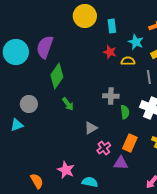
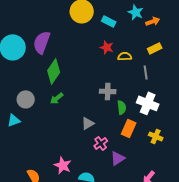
cyan rectangle: (112, 26) -> (109, 21), turned -56
cyan star: (136, 42) -> (136, 12), moved
green arrow: (68, 104) -> (57, 98), moved, turned 88
orange rectangle: (130, 143) -> (129, 128), moved
purple triangle: (121, 163) -> (118, 158), turned -35

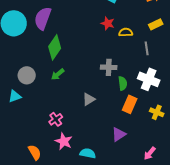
pink cross: (101, 143) -> (56, 119), moved

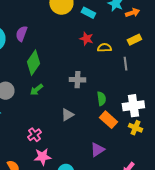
purple semicircle: (43, 18) -> (21, 34), size x0.7
gray cross: (109, 67) -> (77, 80), moved
white cross: (149, 79) -> (133, 106), moved, turned -30
orange rectangle: (130, 104) -> (108, 120), turned -72
pink star: (64, 141) -> (42, 157), turned -30

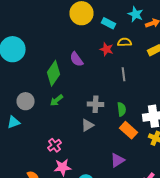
purple semicircle: (21, 34) -> (76, 59), moved, turned -56
yellow semicircle: (104, 48) -> (124, 42), moved
gray line: (125, 64) -> (124, 74), moved
gray cross: (77, 80) -> (96, 104), moved

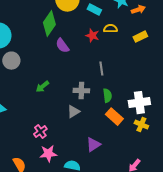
green diamond: (54, 73) -> (49, 24), moved
gray line: (124, 74) -> (101, 69), moved
gray circle: (26, 101) -> (11, 61), moved
purple triangle: (118, 160) -> (93, 145), moved

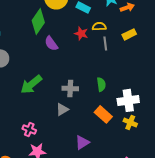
gray line: (101, 69) -> (105, 43), moved
green arrow: (42, 87) -> (31, 84), size x1.6
green semicircle: (107, 96) -> (101, 84), moved
pink cross: (40, 132) -> (29, 129), turned -32

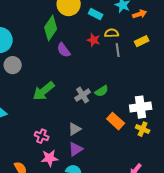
green semicircle: (101, 84) -> (102, 91), moved, turned 64
gray cross: (70, 88) -> (83, 95), turned -35
gray triangle: (62, 109) -> (75, 129), moved
purple triangle: (82, 142) -> (76, 149), moved

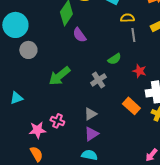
red star: (94, 40) -> (139, 71), moved
green semicircle: (102, 91) -> (114, 59), moved
pink star: (50, 158) -> (37, 130), moved

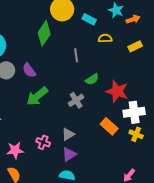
purple semicircle: (79, 35) -> (29, 70), moved
gray line: (133, 35) -> (76, 55), moved
red star: (139, 71) -> (117, 91), size x1.6
pink cross: (57, 121) -> (43, 142), moved

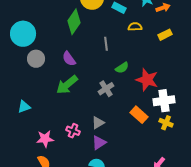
purple semicircle: (29, 70) -> (69, 59), moved

